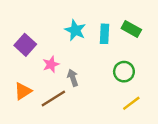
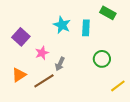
green rectangle: (131, 29) -> (108, 13), moved
gray arrow: (73, 78) -> (60, 64), turned -136
yellow line: (131, 103) -> (118, 86), moved

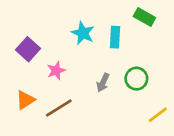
gray arrow: (60, 64) -> (103, 83), moved

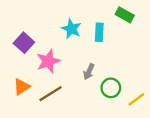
pink star: (56, 71) -> (48, 61), size x1.5
green circle: (136, 79) -> (111, 88), moved

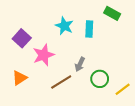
brown line: (51, 94) -> (61, 82), moved

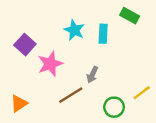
orange triangle: (20, 78) -> (19, 104), moved
green circle: (100, 79) -> (114, 107), moved
yellow line: (123, 89) -> (142, 93), moved

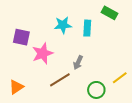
cyan star: (74, 30) -> (63, 25), turned -30
purple square: (25, 45) -> (21, 37), turned -30

